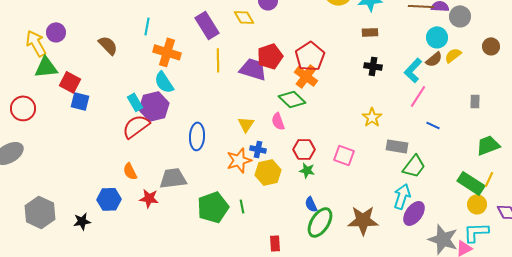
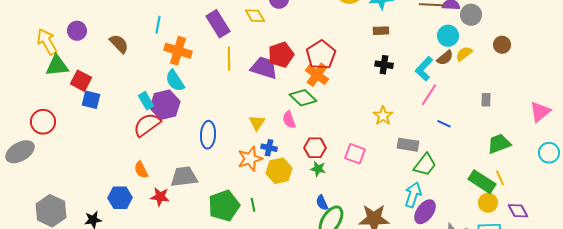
purple circle: (56, 32) -> (77, 31), moved
red circle: (23, 108) -> (43, 122), moved
yellow line: (489, 179) -> (500, 178), turned -49

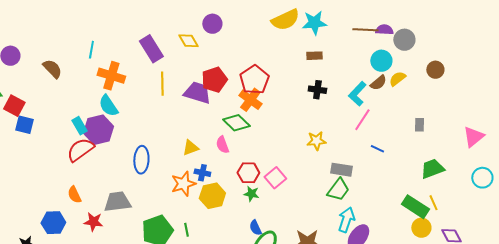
yellow star: (383, 116) -> (316, 141), turned 30
yellow triangle: (257, 123) -> (190, 148), turned 36
pink square: (355, 154) -> (275, 178), moved, turned 30
green trapezoid: (425, 165) -> (338, 190), moved

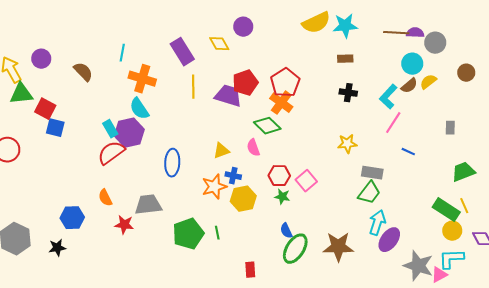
blue hexagon: (53, 223) -> (72, 218), moved

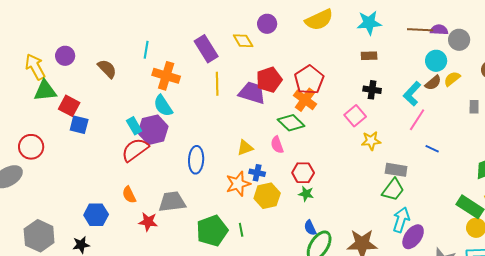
yellow semicircle: (316, 23) -> (319, 20), moved
gray rectangle: (450, 128) -> (474, 107), moved
pink square: (306, 181) -> (355, 116), moved

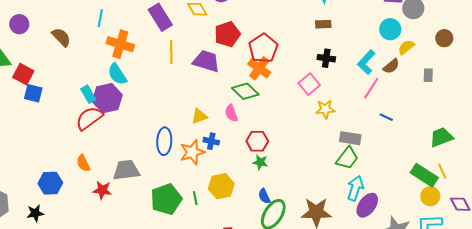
red pentagon: (269, 80) -> (227, 34), moved
brown semicircle: (433, 83) -> (391, 66), moved
blue ellipse: (196, 160) -> (164, 141), moved
yellow hexagon: (267, 196) -> (221, 186), moved

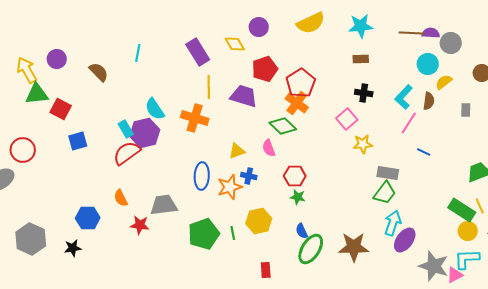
orange cross: (120, 44) -> (195, 118), moved
brown semicircle: (391, 66) -> (429, 101), turned -42
blue square: (33, 93) -> (78, 141), moved, turned -30

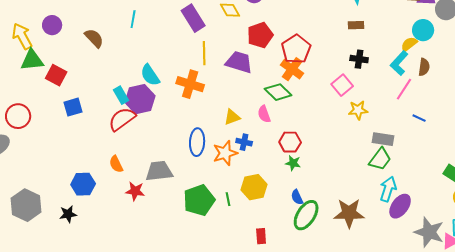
yellow semicircle: (444, 82) -> (409, 44), moved

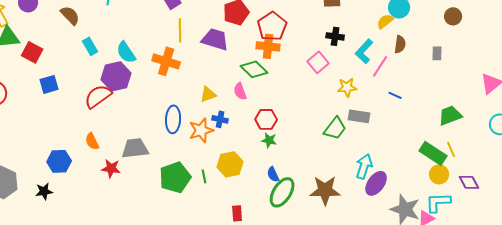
cyan L-shape: (399, 63) -> (364, 51), moved
orange cross: (292, 69) -> (268, 46), turned -30
cyan rectangle: (121, 95) -> (90, 46), moved
yellow star: (358, 110) -> (347, 87), moved
green trapezoid: (380, 159) -> (335, 128), moved

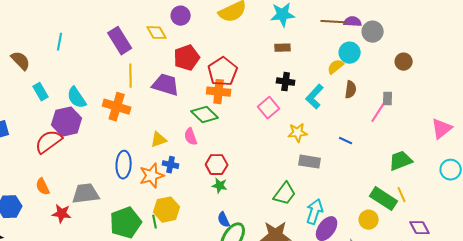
pink line: (380, 66) -> (379, 112), moved
green trapezoid: (335, 128) -> (285, 194), moved
yellow hexagon: (230, 164) -> (167, 210), moved
yellow circle: (439, 174) -> (369, 220), moved

